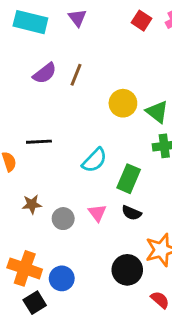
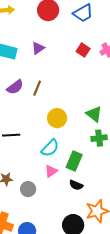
purple triangle: (77, 18) -> (38, 48), turned 32
yellow circle: (123, 103) -> (57, 118), moved
pink triangle: (97, 213) -> (51, 171), moved, turned 32

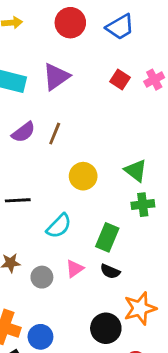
purple triangle: (38, 48) -> (56, 77), size x1.5
cyan semicircle: (50, 148) -> (59, 226), moved
pink triangle: (51, 171) -> (75, 269), moved

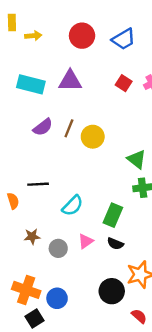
purple triangle: (56, 77) -> (70, 81), turned 35
yellow circle: (83, 176) -> (93, 137), moved

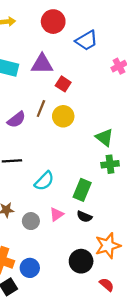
blue trapezoid: (124, 39) -> (87, 40), moved
red square: (124, 83) -> (63, 84), moved
purple semicircle: (43, 127) -> (16, 120), moved

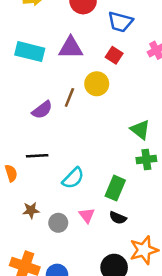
blue trapezoid: (87, 40) -> (120, 22), turned 45
red square: (63, 84) -> (114, 55), moved
yellow circle: (63, 116) -> (97, 84), moved
pink triangle: (57, 214) -> (87, 215), turned -32

